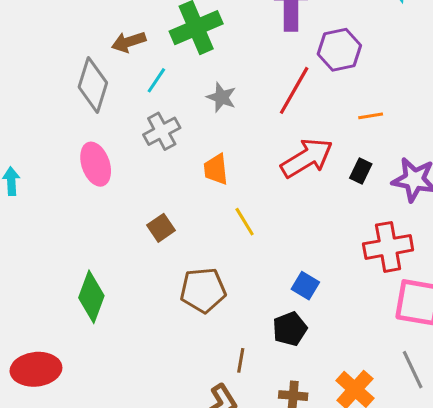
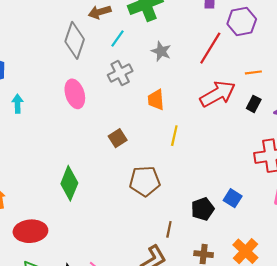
orange line: (371, 116) -> (253, 72), moved
yellow line: (245, 222) -> (174, 136), turned 42
blue square: (305, 286) -> (233, 198), moved

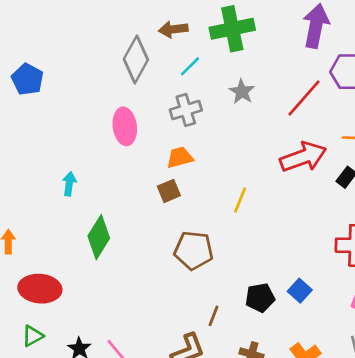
orange trapezoid: (156, 100) -> (180, 157), moved, turned 70
cyan arrow: (18, 104) -> (69, 184), moved

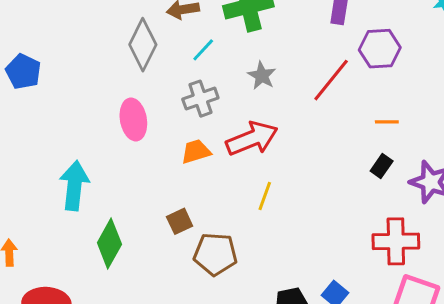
red arrow: (303, 157) -> (252, 139), moved
cyan arrow: (69, 184) -> (74, 186), size x1.8
brown square: (169, 191) -> (180, 221), moved

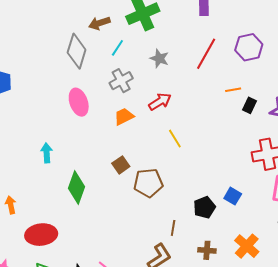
purple hexagon: (380, 49) -> (249, 47), moved
orange line: (387, 122) -> (233, 90), moved
red arrow: (252, 139) -> (160, 102), size x0.7
cyan arrow: (74, 186) -> (47, 153), size x0.6
yellow line: (265, 196) -> (175, 139), turned -42

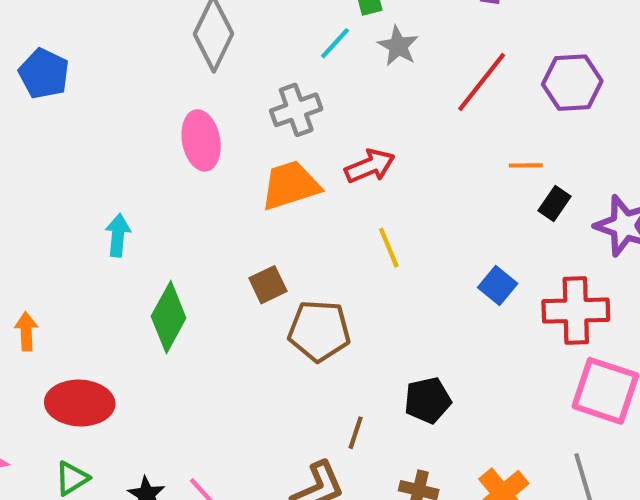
cyan line: (117, 48) -> (335, 43), moved
gray star: (159, 59) -> (398, 46), moved
orange trapezoid: (124, 117) -> (290, 185), size x1.4
blue square: (233, 196) -> (498, 286), moved

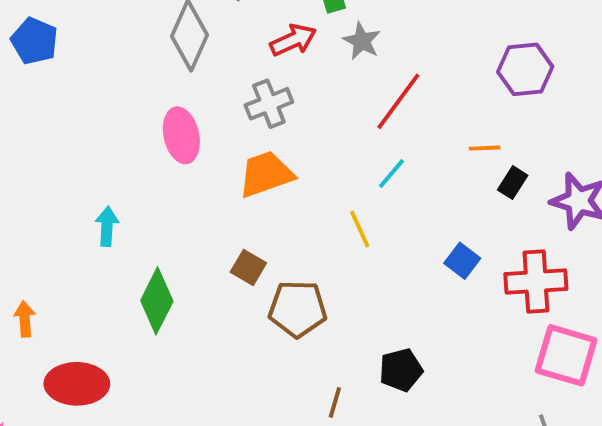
cyan line: (335, 43) -> (391, 174), moved
blue pentagon: (44, 74) -> (34, 41), moved
red line: (482, 82) -> (398, 101), moved
red arrow: (370, 166) -> (293, 40), moved
brown square: (268, 285) -> (248, 267), turned -32

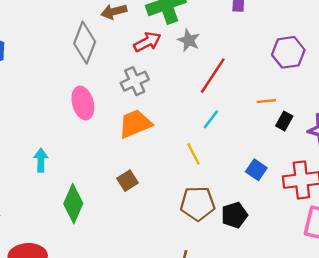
brown square: (248, 267) -> (127, 181), turned 30
brown pentagon: (298, 309) -> (198, 204), moved
black pentagon: (401, 370) -> (234, 215), moved

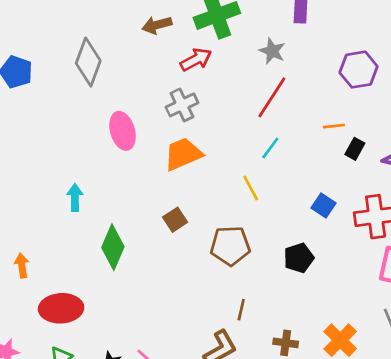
gray star: (189, 40) -> (272, 51), moved
gray diamond: (85, 43) -> (88, 62), moved
brown pentagon: (198, 204) -> (230, 246), moved

